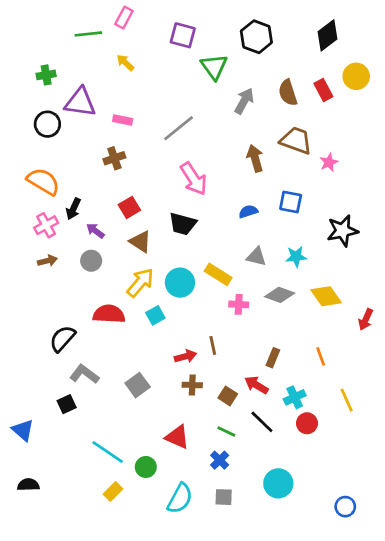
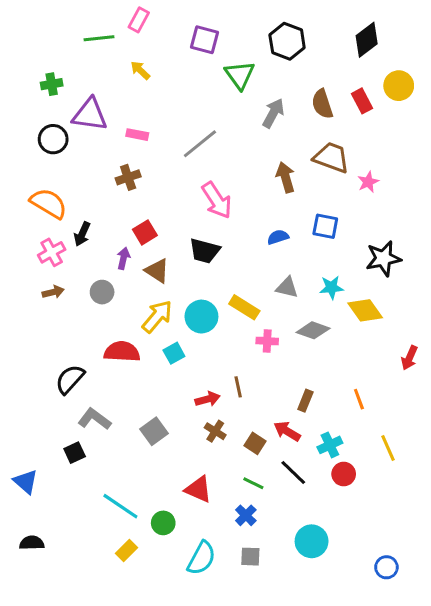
purple arrow: (95, 231) -> (123, 258), moved, turned 66
yellow diamond: (326, 296) -> (365, 310), moved
brown cross: (192, 385) -> (215, 431), turned 30

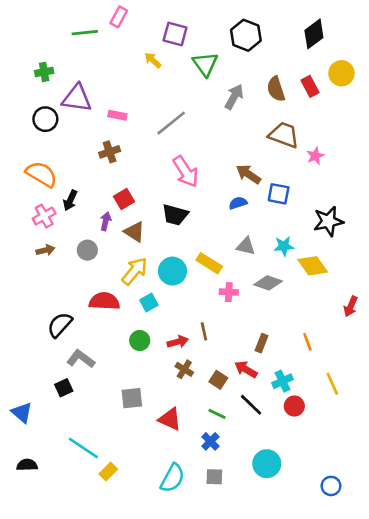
yellow arrow: (140, 70) -> (153, 60), moved
brown arrow: (286, 177) -> (248, 174), moved, turned -40
gray square: (154, 431) -> (132, 398), moved, turned 30
cyan line: (120, 506) -> (83, 448), moved
green circle: (163, 523) -> (140, 341), moved

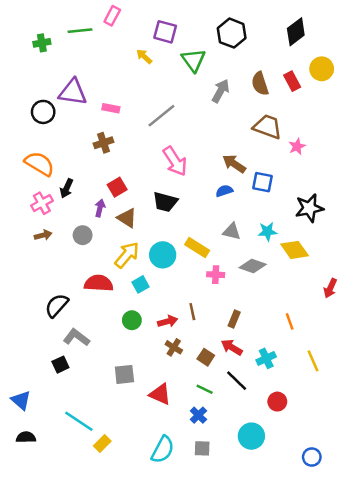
green cross: (44, 72) -> (42, 43), moved
brown rectangle: (262, 343) -> (234, 319), moved
red circle: (294, 406) -> (277, 402), moved
blue triangle: (22, 413) -> (21, 400), moved

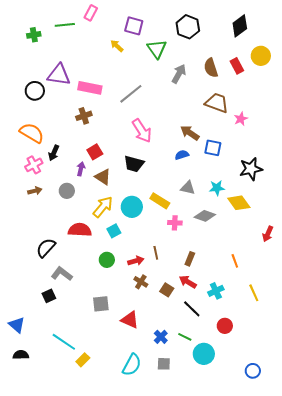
pink rectangle: (111, 108) -> (90, 88), size x1.6
green line: (205, 389) -> (185, 337), moved

